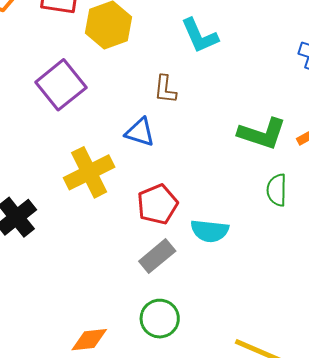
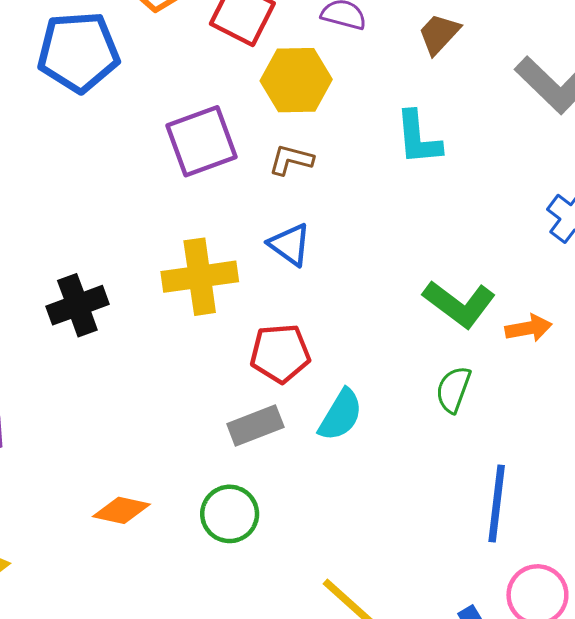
brown L-shape: (165, 89) -> (291, 160), moved, turned 80
cyan semicircle: (210, 231) -> (341, 415), turned -84

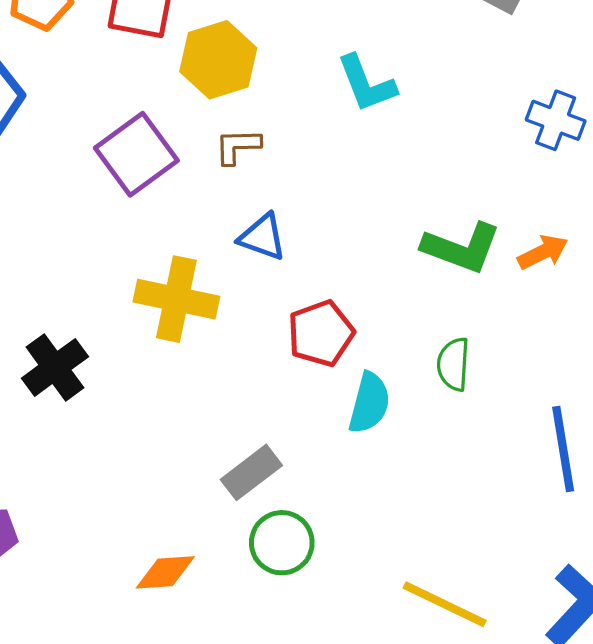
yellow cross: (200, 277) -> (176, 299), turned 36
red pentagon: (280, 353) -> (321, 333), moved
green semicircle: (453, 389) -> (453, 364), moved
gray rectangle: (255, 426) -> (251, 472), moved

